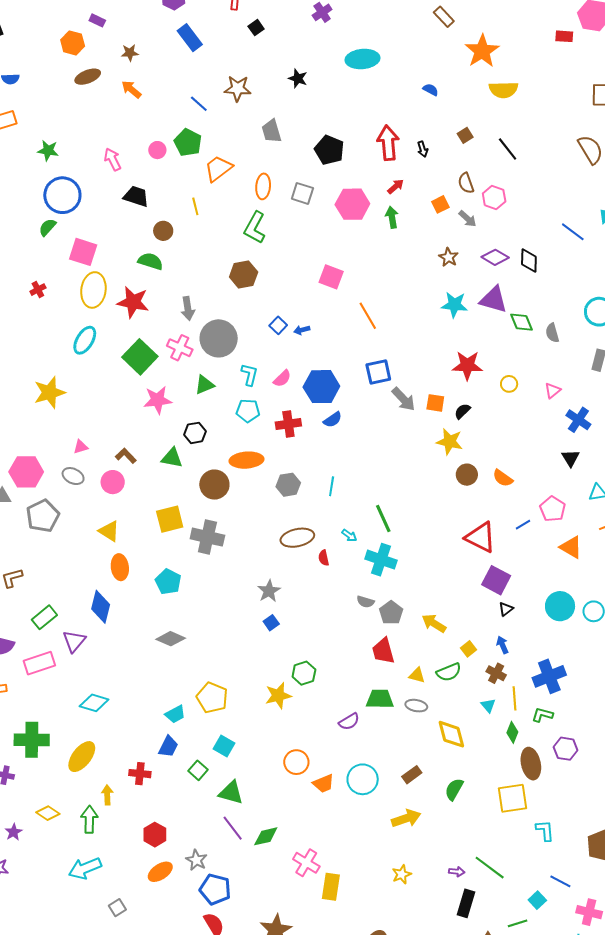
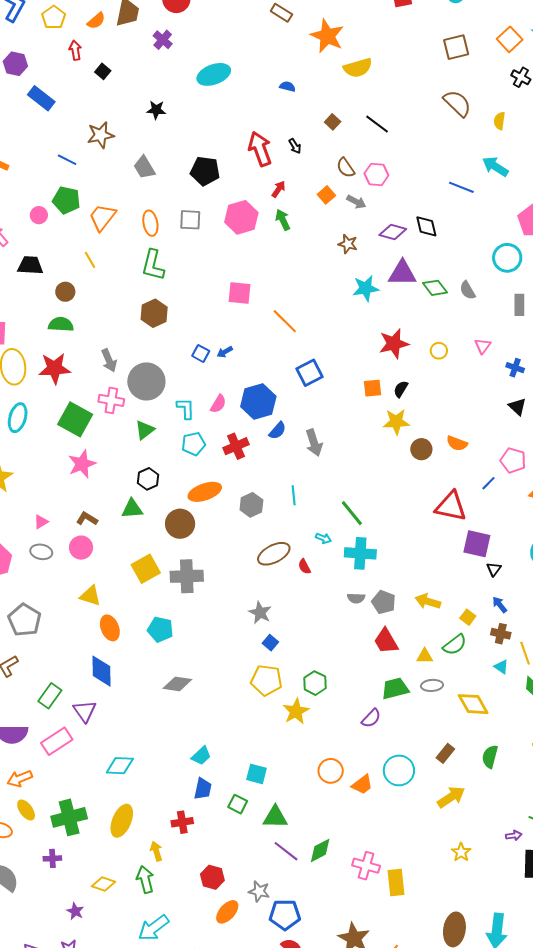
gray arrow: (404, 399) -> (314, 443), moved, turned 40
pink star: (158, 400) -> (82, 464), moved
blue cross: (578, 420) -> (515, 368), size x0.7
gray pentagon: (43, 516) -> (25, 620), moved
yellow pentagon: (212, 698) -> (266, 680), moved

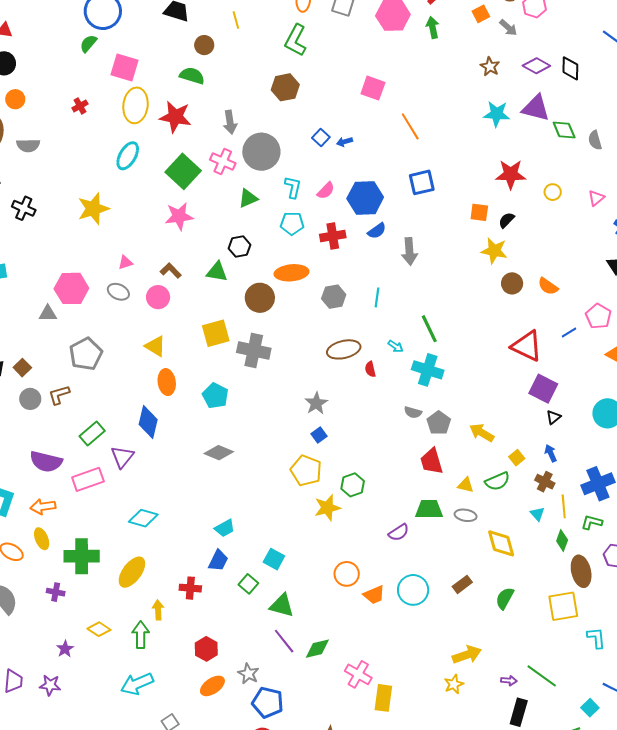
yellow arrow: (451, 797) -> (467, 655), moved

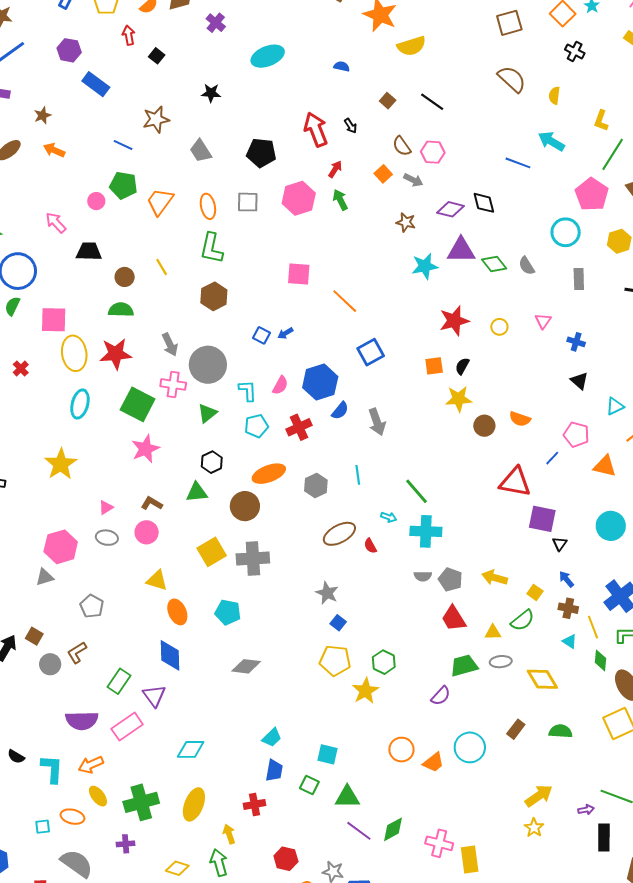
yellow line: (236, 20) -> (162, 267), moved
gray pentagon: (86, 354) -> (92, 606), size x0.7
green semicircle: (505, 598) -> (560, 731), turned 80

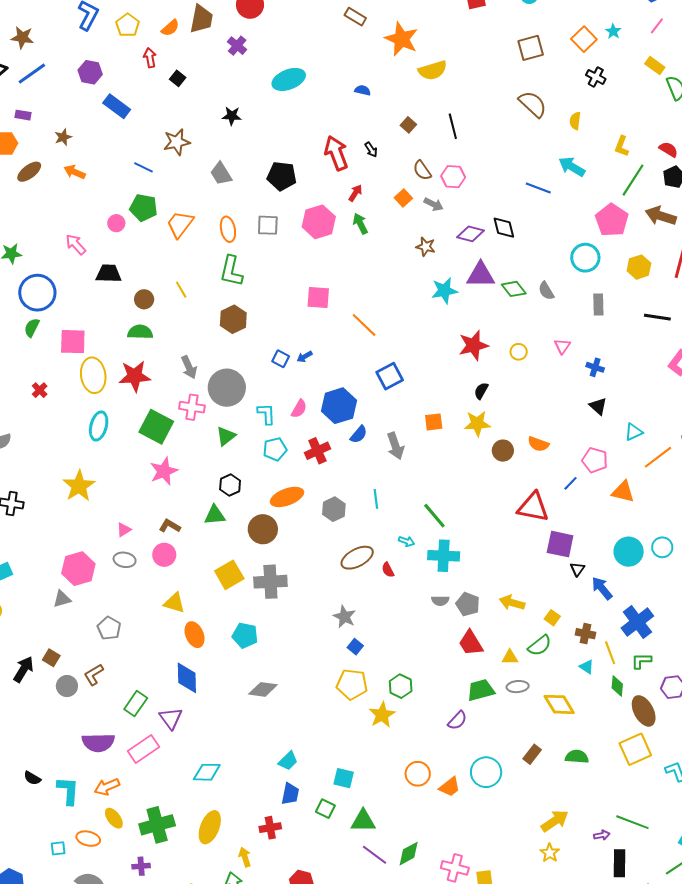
black line: (432, 102) -> (453, 126), turned 40
orange square: (434, 366) -> (434, 422), moved
blue arrow: (566, 579) -> (602, 588), moved, size x1.4

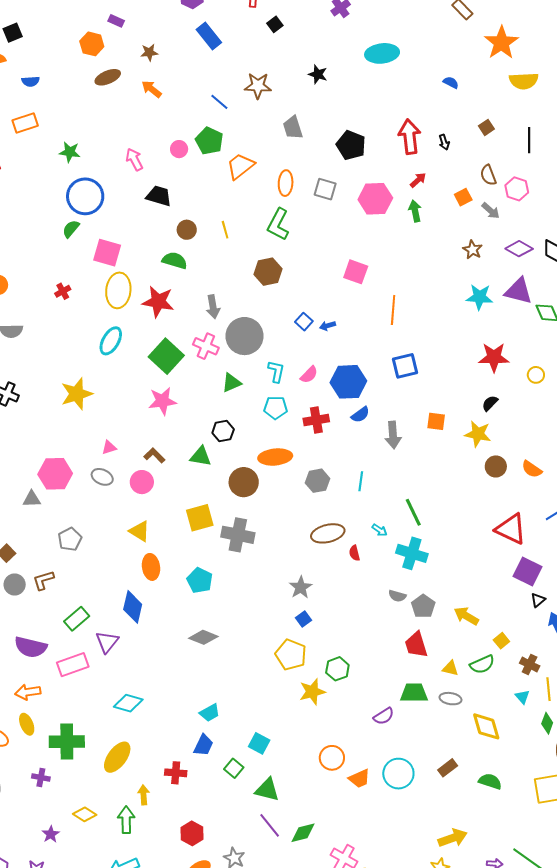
orange line: (364, 325) -> (393, 310), turned 36

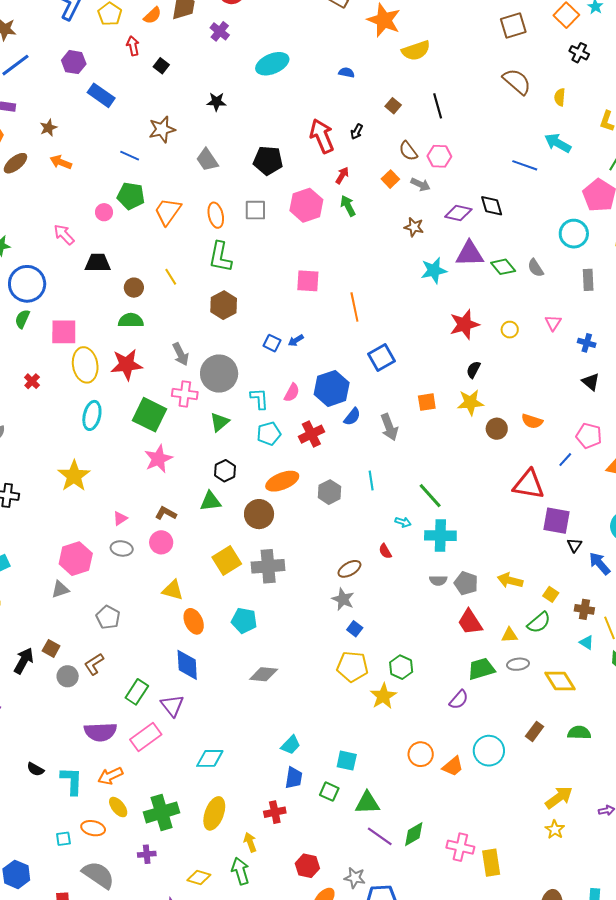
black arrow: (444, 142) -> (357, 132), turned 63
brown ellipse: (328, 533) -> (349, 569), moved, size x0.7

